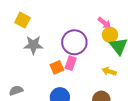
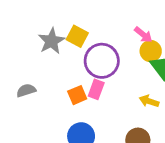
yellow square: (22, 20) -> (77, 36), moved
gray star: (33, 45) -> (51, 41), moved, turned -30
gray semicircle: (16, 90) -> (26, 90), moved

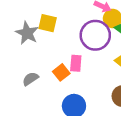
purple circle: (102, 61) -> (95, 35), moved
gray semicircle: (26, 90) -> (30, 79), moved

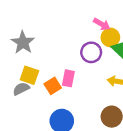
yellow square: (48, 23) -> (29, 75), moved
purple circle: (95, 35) -> (91, 52), size x0.7

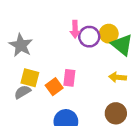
pink arrow: (102, 24) -> (75, 29), moved, turned 63
purple circle: (91, 52) -> (89, 37), moved

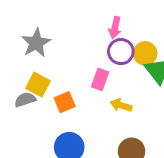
pink arrow: (75, 29) -> (115, 28), moved
yellow arrow: (118, 77) -> (121, 105), moved
pink rectangle: (69, 78) -> (100, 79), moved

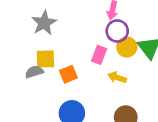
yellow circle: (145, 53) -> (127, 47), moved
yellow square: (38, 85) -> (45, 59), turned -30

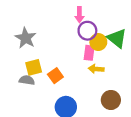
pink rectangle: (99, 55) -> (89, 53), moved
gray semicircle: (34, 72) -> (27, 80), turned 40

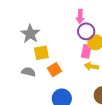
yellow square: (34, 67) -> (41, 53), moved

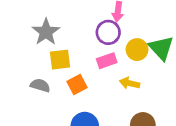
purple circle: (86, 31) -> (108, 32), moved
pink rectangle: (86, 51) -> (107, 61), moved, turned 56

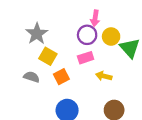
yellow circle: (137, 50) -> (111, 36), moved
yellow square: (60, 60) -> (48, 56), turned 36

